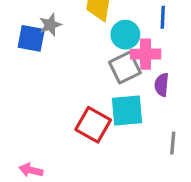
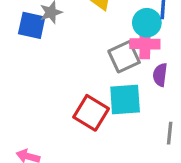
cyan circle: (125, 35) -> (147, 23), moved

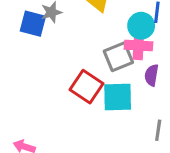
red square: (91, 113) -> (86, 87), moved

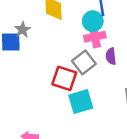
gray square: (118, 57) -> (84, 62), moved
cyan square: (118, 97) -> (81, 102), moved

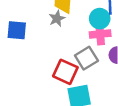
gray star: (22, 30) -> (57, 19), moved

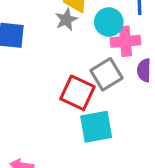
cyan circle: (100, 19) -> (109, 22), moved

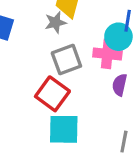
cyan circle: (109, 22) -> (118, 37), moved
gray square: (106, 74) -> (66, 60), moved

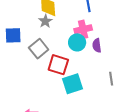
cyan circle: (118, 37) -> (77, 42), moved
gray square: (66, 60) -> (39, 49), moved

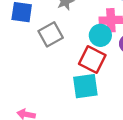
red square: (58, 65) -> (92, 59), moved

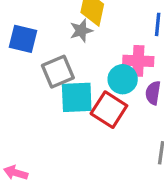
cyan square: (85, 86) -> (77, 97), moved

